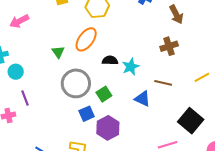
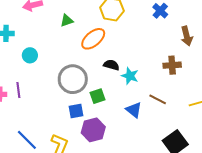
green triangle: (58, 52) -> (67, 21), moved, turned 32
cyan star: (131, 67) -> (130, 76), turned 30
cyan circle: (16, 72) -> (30, 55), moved
purple line: (25, 98) -> (18, 90), moved

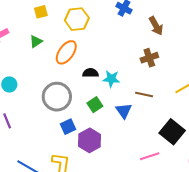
green square: (97, 96) -> (95, 105), moved
blue triangle: (134, 110) -> (124, 111), turned 30

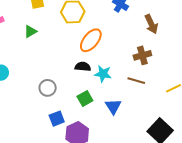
orange ellipse: (66, 52) -> (91, 40), moved
brown line: (144, 94) -> (136, 81), moved
gray circle: (57, 97) -> (48, 88), size x0.6

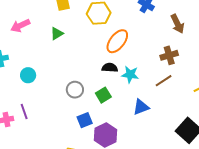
brown line: (136, 81) -> (164, 81), turned -48
green square: (85, 99) -> (103, 95), moved
blue triangle: (113, 106) -> (141, 107), turned 42

